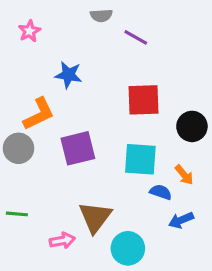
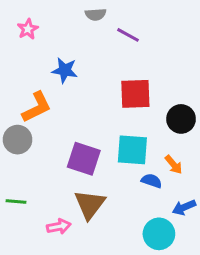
purple square: (78, 148) -> (84, 159), moved, turned 32
blue arrow: (181, 220) -> (184, 207), moved
cyan circle: (128, 248) -> (159, 234), moved

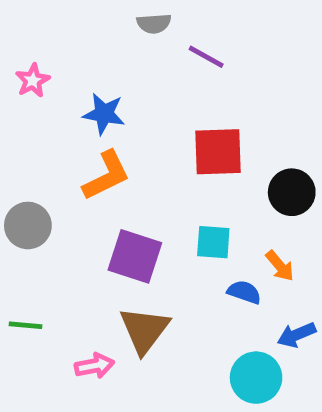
pink star: (28, 29) -> (33, 81), moved
orange L-shape: (37, 107) -> (106, 176), moved
cyan square: (132, 150) -> (213, 242), size x0.7

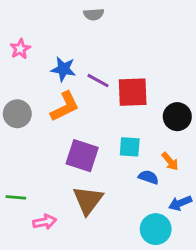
purple line: (206, 57) -> (98, 81), moved
gray circle: (28, 225) -> (17, 114), moved
pink arrow: (94, 366) -> (45, 222), moved

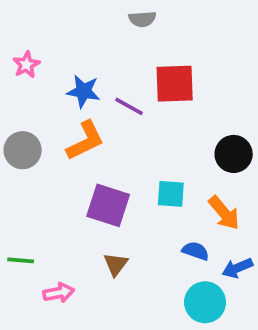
gray semicircle: (94, 14) -> (142, 19), moved
red square: (133, 92) -> (175, 84), moved
orange arrow: (170, 161) -> (224, 213), size x1.4
blue semicircle: (148, 177) -> (196, 251), moved
brown triangle: (88, 200) -> (116, 264), size x0.6

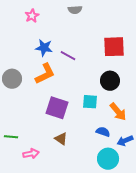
pink star: (26, 65) -> (32, 16), moved
red square: (175, 84) -> (114, 47), moved
black circle: (234, 154) -> (110, 81), moved
brown triangle: (116, 264) -> (61, 139), turned -32

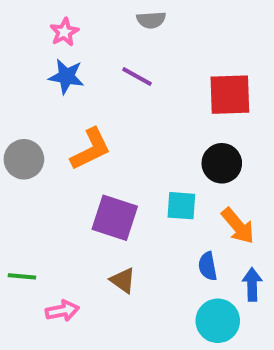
blue star: (44, 48) -> (66, 76), moved
purple line: (68, 56) -> (137, 76), moved
blue semicircle: (103, 132) -> (208, 266), turned -120
blue arrow: (125, 141) -> (252, 284), turned 112

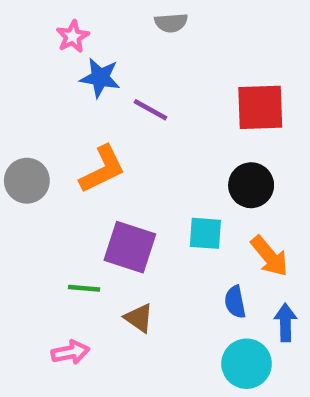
blue star: (66, 76) -> (100, 78), moved
purple line: (137, 76) -> (150, 110), moved
green line: (22, 276) -> (84, 288), moved

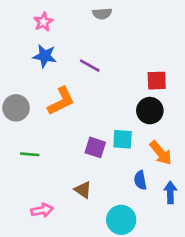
blue star: (100, 78) -> (45, 56), moved
red square: (260, 107) -> (157, 81), moved, size x0.7
purple square: (130, 247) -> (95, 147), moved, size x0.7
green line: (84, 288) -> (30, 154), moved
cyan circle: (247, 364) -> (121, 220), moved

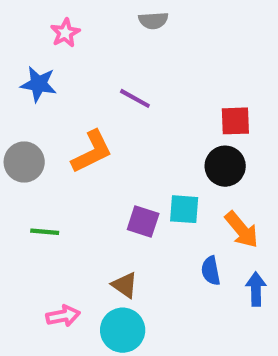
blue star: (45, 56) -> (39, 84), moved
cyan circle: (121, 220) -> (123, 330), moved

